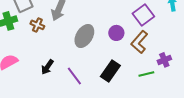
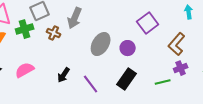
purple square: (143, 15) -> (148, 23), moved
purple circle: (116, 33) -> (128, 48), moved
brown L-shape: (139, 42) -> (177, 44), moved

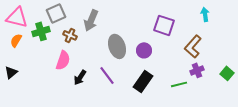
purple square: (148, 23) -> (164, 25), turned -35
gray ellipse: (101, 44) -> (117, 46), turned -50
pink semicircle: (25, 70) -> (63, 60), moved, turned 138
purple line: (91, 84) -> (107, 75), moved

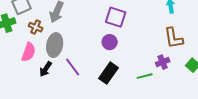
purple square: (164, 25) -> (116, 17), moved
gray ellipse: (117, 46) -> (55, 45), moved, turned 30
brown L-shape: (193, 46) -> (174, 38), moved, turned -50

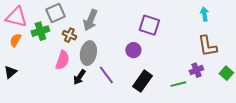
purple circle: (110, 42) -> (133, 50), moved

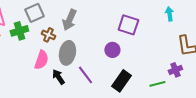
cyan arrow: (204, 14) -> (169, 14), moved
black arrow: (79, 77) -> (58, 77), turned 112

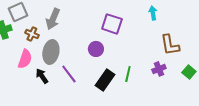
green line: (157, 84) -> (128, 74), moved, turned -63

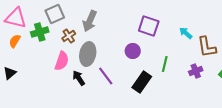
cyan arrow: (153, 13) -> (186, 33), moved, turned -40
brown cross: (32, 34) -> (69, 36), turned 32
green line: (128, 74) -> (165, 64), moved

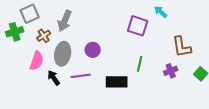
purple square: (149, 26) -> (138, 26), moved
cyan arrow: (186, 33) -> (161, 12), moved
purple circle: (133, 51) -> (93, 50), moved
purple line: (106, 76) -> (81, 76), turned -60
black rectangle: (142, 82) -> (117, 82), turned 55

